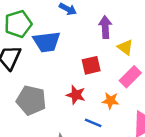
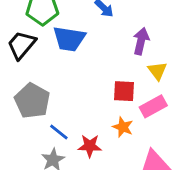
red square: (91, 65) -> (124, 91), moved
red star: (76, 95) -> (90, 146), moved, turned -30
blue line: (93, 123) -> (59, 132), moved

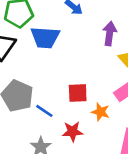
red square: (124, 91) -> (78, 93), moved
blue line: (59, 132) -> (44, 111), moved

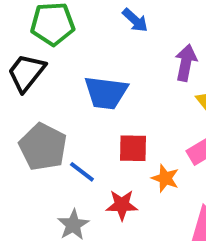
blue trapezoid: (45, 37) -> (106, 93), moved

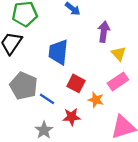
blue trapezoid: (106, 93) -> (58, 52), turned 92
red square: (133, 148) -> (76, 83), turned 30

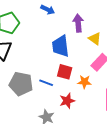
blue trapezoid: (58, 52) -> (61, 46), moved
blue line: (47, 99) -> (46, 83), moved

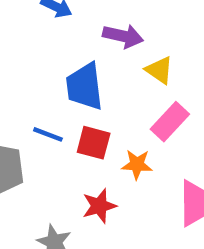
purple arrow: (78, 23) -> (123, 36), turned 108
blue line: (46, 83) -> (48, 134), moved

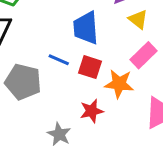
orange star: (137, 164) -> (119, 84), size x1.4

